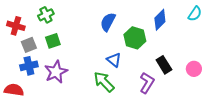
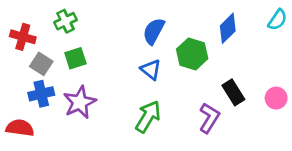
gray square: (29, 45) -> (41, 64), turned -35
blue triangle: (114, 60) -> (151, 70), moved
green arrow: (104, 82) -> (148, 117), turned 75

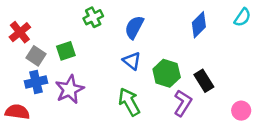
green cross: (65, 21) -> (93, 17), moved
red cross: (23, 37) -> (20, 32), turned 35
green hexagon: (192, 54) -> (167, 73), moved
pink circle: (276, 98) -> (241, 111), moved
green arrow: (148, 117) -> (129, 102), turned -60

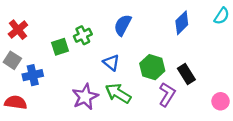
green cross: (93, 17) -> (83, 35), moved
gray square: (36, 56) -> (12, 60), moved
blue triangle: (132, 61) -> (111, 63), moved
purple star: (70, 89) -> (85, 97), moved
green arrow: (129, 102) -> (118, 93), turned -30

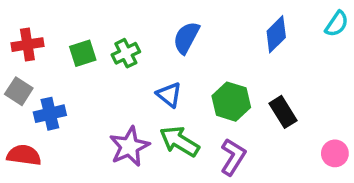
red cross: (18, 30) -> (27, 45), turned 30
green square: (60, 47) -> (83, 53), moved
purple L-shape: (167, 94) -> (233, 157), moved

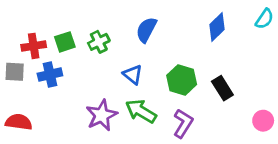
red cross: (27, 45) -> (34, 46), moved
gray square: (19, 91) -> (15, 72), turned -30
blue cross: (50, 114) -> (50, 74), moved

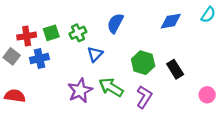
blue diamond: (217, 27) -> (171, 21), turned 35
gray square: (15, 72) -> (12, 56), turned 35
blue triangle: (133, 74) -> (95, 54), moved, turned 35

